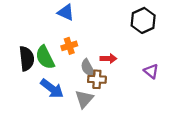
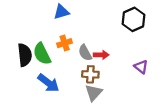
blue triangle: (66, 12) -> (61, 12), turned -42
gray semicircle: (88, 68) -> (85, 53), moved
gray triangle: (84, 99) -> (94, 93), moved

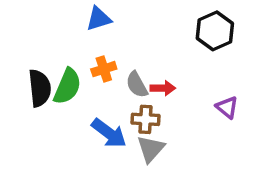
green semicircle: (42, 54) -> (67, 86), turned -130
blue arrow: (48, 83) -> (109, 133), moved

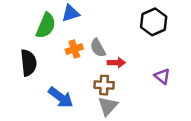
gray semicircle: (137, 85) -> (98, 48), moved
green semicircle: (67, 86) -> (46, 26), moved
blue arrow: (109, 133) -> (61, 97), moved

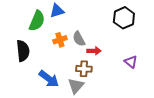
gray triangle: (108, 106) -> (76, 86), moved

